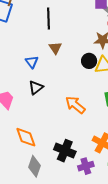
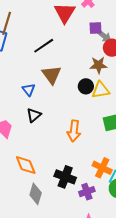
black line: (49, 19) -> (44, 46), turned 60
brown triangle: (55, 48) -> (52, 75), size x1.5
orange arrow: (75, 105) -> (74, 131), turned -120

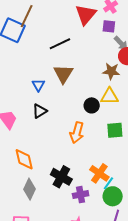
purple square: (96, 28) -> (109, 26), moved
black circle: (86, 86) -> (92, 105), moved

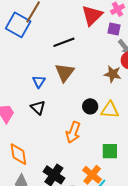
yellow triangle: (110, 96) -> (110, 110), moved
black triangle: (40, 111) -> (38, 108), turned -49
green square: (115, 130) -> (110, 151), moved

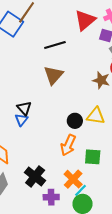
blue triangle: (39, 82) -> (21, 120), moved
black circle: (90, 106) -> (75, 121), moved
orange arrow: (73, 132) -> (68, 145), moved

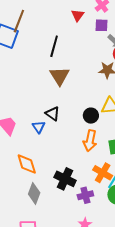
red triangle: (85, 20) -> (78, 15), size x0.6
black line: (55, 45) -> (54, 46), turned -45
black triangle: (24, 108) -> (53, 114), moved

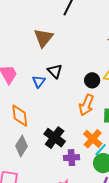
brown triangle: (60, 76) -> (43, 38), moved

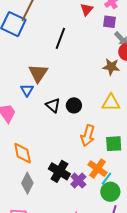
black circle: (92, 80) -> (74, 105), moved
blue triangle: (39, 82) -> (27, 90), moved
purple cross: (72, 158) -> (78, 180), moved, turned -35

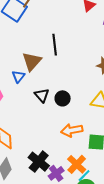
black line: (60, 38) -> (55, 45), moved, turned -35
orange arrow: (88, 136) -> (72, 130), turned 55

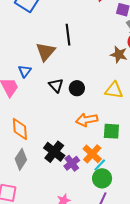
blue triangle: (18, 77) -> (25, 71), moved

